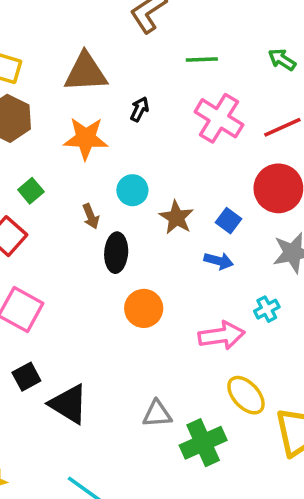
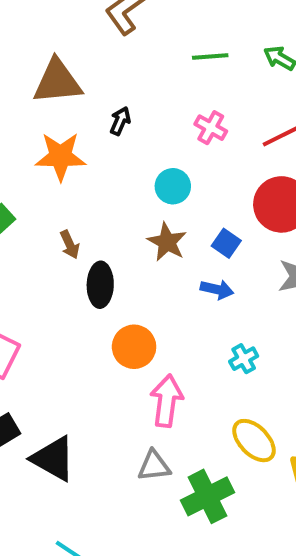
green line: (202, 60) -> (210, 56), moved
pink cross: (219, 118) -> (211, 128), size x0.6
cyan circle: (132, 190) -> (173, 186), moved
cyan cross: (267, 309) -> (244, 359), moved
pink arrow: (222, 335) -> (167, 401), moved, turned -72

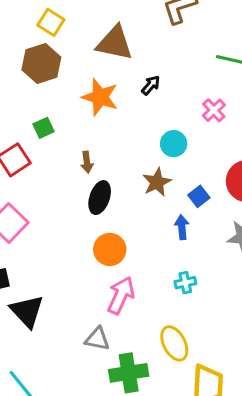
blue arrow: (217, 289) -> (182, 227), turned -125

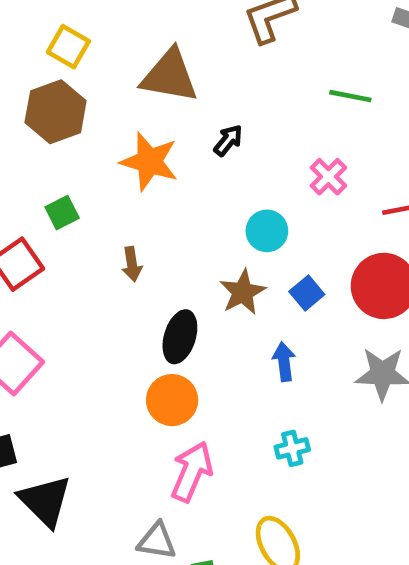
blue square: (199, 196) -> (307, 293), moved
black ellipse: (100, 198) -> (180, 337), moved

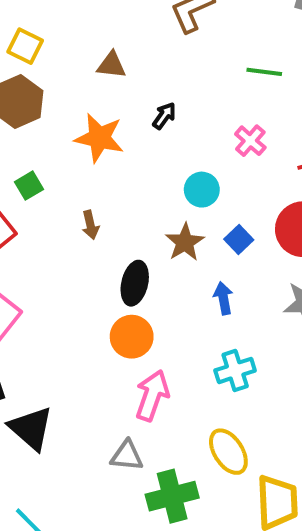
brown triangle: (170, 76) -> (112, 65), size x0.6
cyan cross: (292, 448) -> (235, 370), size x1.4

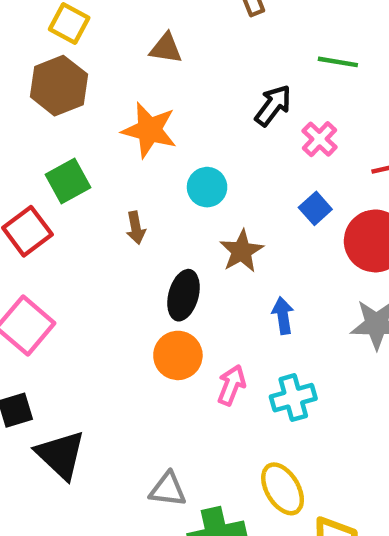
black arrow: (164, 116) -> (273, 105), moved, size x1.4
green square: (29, 186) -> (68, 181), size x1.4
cyan circle: (202, 190) -> (207, 187), moved
blue square: (239, 239) -> (315, 208), moved
pink arrow: (152, 396) -> (231, 385), moved, size x0.7

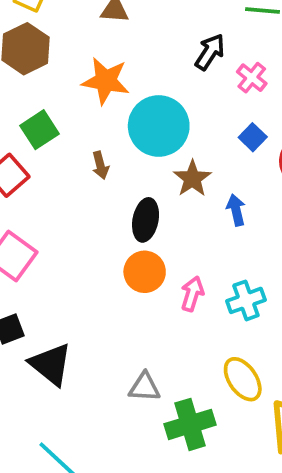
cyan circle: (207, 187) -> (159, 126), size x1.8
blue arrow: (283, 316) -> (236, 210), moved

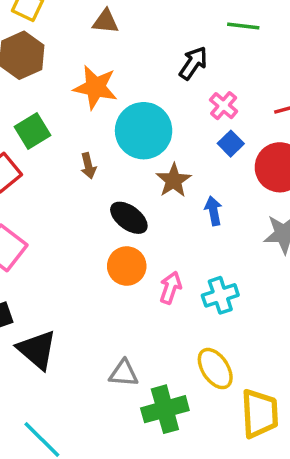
pink cross: (252, 78) -> (224, 106), moved
black ellipse: (146, 220) -> (129, 218), turned -66

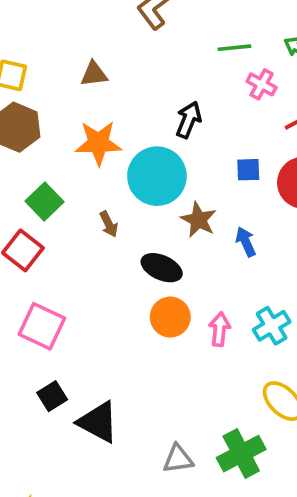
black arrow: (193, 63) -> (189, 120), moved
pink cross: (224, 106) -> (262, 84), moved
blue square: (231, 144) -> (248, 170), turned -35
gray triangle: (124, 373) -> (178, 459), moved

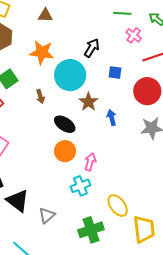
blue square: (248, 170) -> (115, 73), moved
cyan cross: (272, 326) -> (80, 186), moved
gray triangle: (178, 459) -> (47, 215), moved, turned -42

